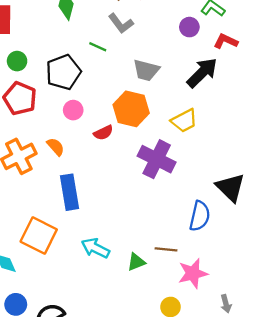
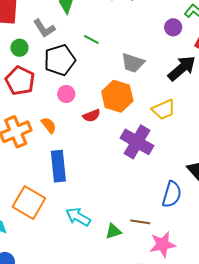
gray L-shape: (121, 23) -> (44, 28), moved

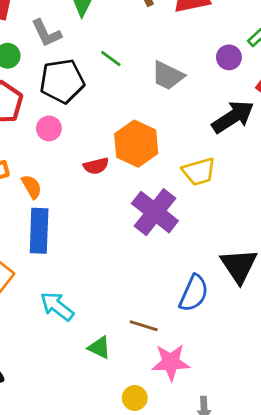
gray trapezoid: (133, 63) -> (168, 76), moved
pink circle: (66, 94) -> (49, 128), moved
orange semicircle: (49, 125) -> (32, 187), moved
green triangle: (113, 231) -> (99, 348), moved, turned 36

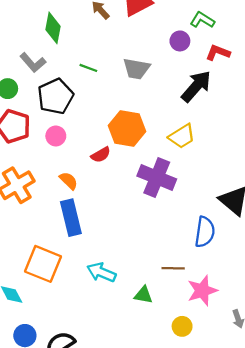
orange semicircle: (32, 187) -> (69, 181), moved

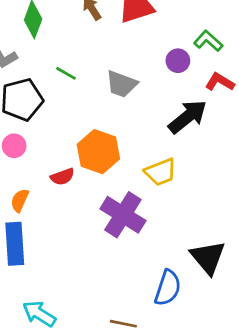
orange semicircle: (69, 181) -> (20, 200), turned -120

